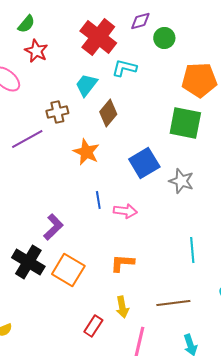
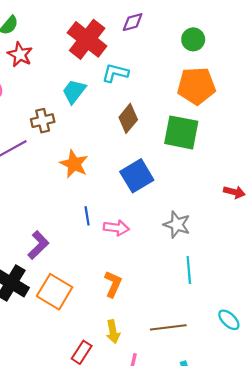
green circle: (164, 38) -> (193, 39), moved
brown diamond: (108, 113) -> (128, 118), moved
gray star: (181, 181) -> (177, 225), moved
orange L-shape: (122, 263) -> (113, 284), turned 110

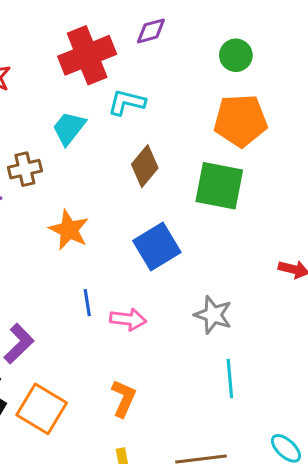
red cross: (87, 39) -> (87, 55), turned 30

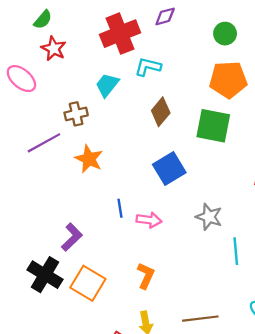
orange star: (69, 230) -> (89, 159), moved
cyan line: (230, 379) -> (236, 251), moved

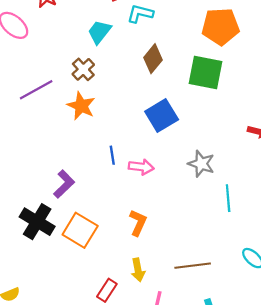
brown cross: (76, 114) -> (83, 69), moved, turned -30

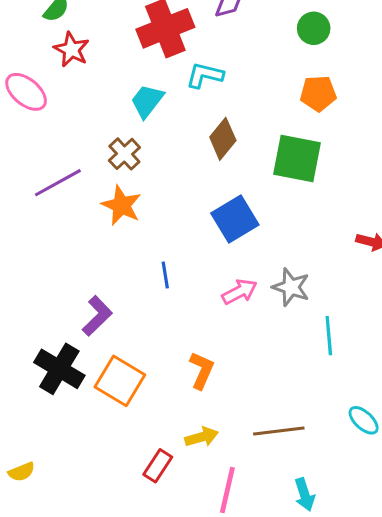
orange pentagon: (221, 26) -> (318, 93), size x0.7
pink arrow: (141, 167) -> (239, 292), moved, turned -35
yellow arrow: (138, 270) -> (202, 437), turned -95

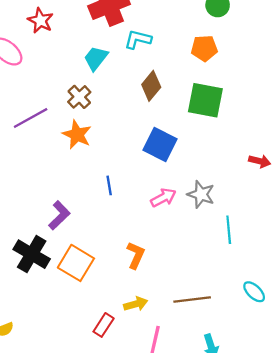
orange pentagon: (318, 93) -> (204, 48), moved
blue square: (235, 219) -> (160, 145), turned -32

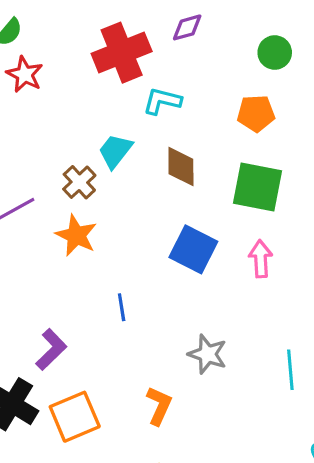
cyan trapezoid: (96, 58) -> (115, 151), moved
brown diamond: (151, 86) -> (181, 167), turned -40
gray star: (201, 194) -> (207, 354), moved
pink arrow: (163, 198) -> (261, 259), moved, turned -65
orange square: (76, 263) -> (75, 417), turned 36

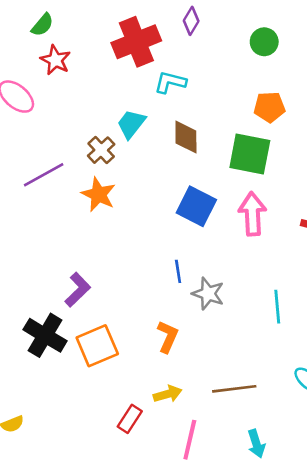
purple diamond: (187, 27) -> (191, 21), turned -44
orange pentagon: (256, 113) -> (269, 107), moved
pink arrow: (261, 259) -> (252, 214), size x1.4
blue line: (122, 307) -> (178, 271), moved

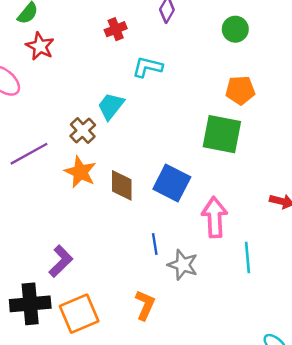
red cross: (136, 42) -> (116, 29), size x0.5
brown diamond: (186, 137) -> (122, 185), moved
pink arrow: (252, 214) -> (215, 217), moved
cyan line: (277, 307) -> (248, 257), moved
black cross: (45, 335) -> (30, 304), turned -36

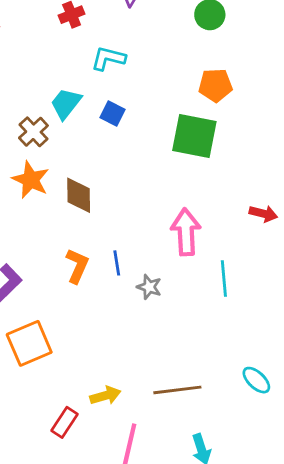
blue square: (172, 183) -> (112, 113), moved, size x0.6
gray star: (183, 265) -> (149, 287), size x0.7
orange L-shape: (145, 305) -> (77, 266), moved

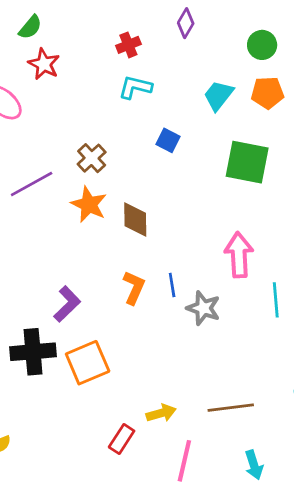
cyan L-shape: (108, 58) -> (135, 87), moved
orange pentagon: (215, 85) -> (268, 93), moved
cyan trapezoid: (66, 104) -> (218, 95), moved
gray star: (149, 287) -> (203, 308), size x1.4

